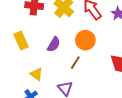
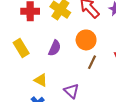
brown line: (75, 63) -> (92, 62), moved

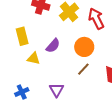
yellow triangle: (41, 80) -> (34, 59), moved, turned -32

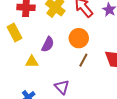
yellow rectangle: (22, 36) -> (15, 33), moved

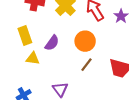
yellow rectangle: (15, 33) -> (25, 36), moved

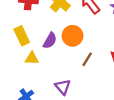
orange circle: (85, 41) -> (73, 36), moved

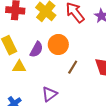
purple triangle: (63, 87) -> (49, 94), turned 35

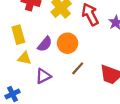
purple triangle: (49, 94) -> (43, 76), moved

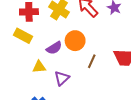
yellow rectangle: (18, 35) -> (23, 36), moved, turned -30
purple semicircle: (45, 44) -> (54, 48), turned 35

